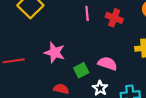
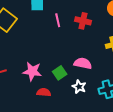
pink star: (55, 53) -> (32, 71), moved

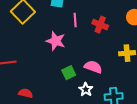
pink star: (32, 71) -> (56, 41), moved
red semicircle: (44, 92) -> (26, 93), moved

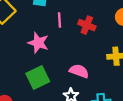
green square: (69, 73) -> (38, 77), moved, size x1.5

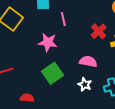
red cross: (87, 25) -> (99, 31), moved, turned 35

